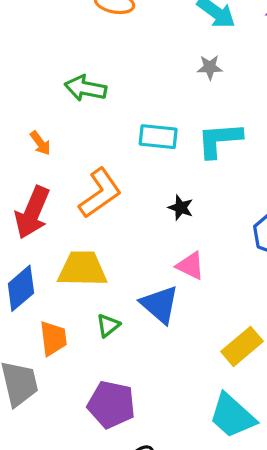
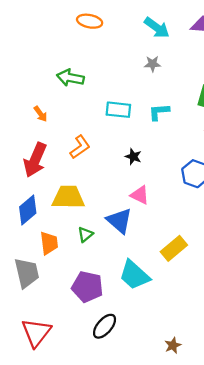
cyan L-shape: (219, 140) -> (159, 112), size x0.7
orange L-shape: (100, 193) -> (80, 147), size x0.7
cyan trapezoid: (232, 416) -> (134, 275), moved

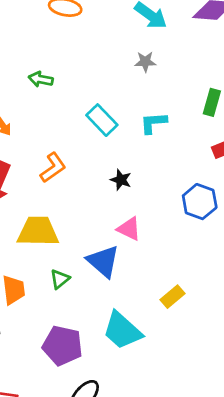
green arrow: (70, 78) -> (41, 79), size x0.7
cyan rectangle: (118, 110) -> (102, 120), turned 40
yellow rectangle: (174, 248) -> (173, 297), size x0.7

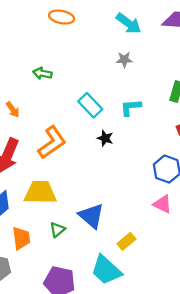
orange L-shape: (53, 168) -> (52, 142), size x1.4
black star: (121, 180) -> (105, 138), moved
pink triangle: (129, 229) -> (163, 204), moved
yellow rectangle: (173, 297) -> (126, 241), moved

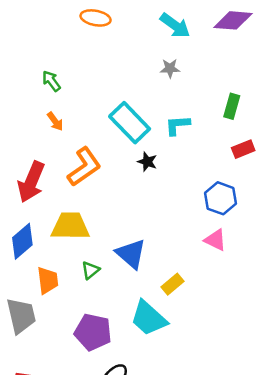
green arrow: (42, 73) -> (51, 81), moved, turned 42
cyan rectangle: (90, 105) -> (130, 123), size x1.4
orange arrow: (13, 110) -> (55, 121), moved

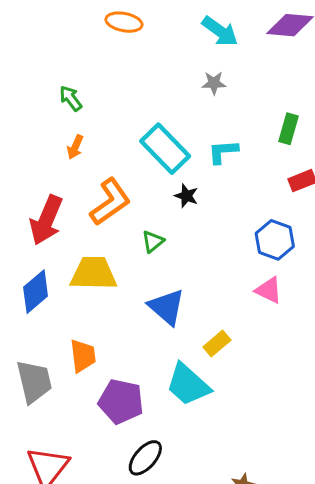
orange arrow: (55, 121) -> (75, 147), turned 60
green triangle: (90, 270) -> (153, 241), moved
orange trapezoid: (48, 280) -> (83, 356), moved

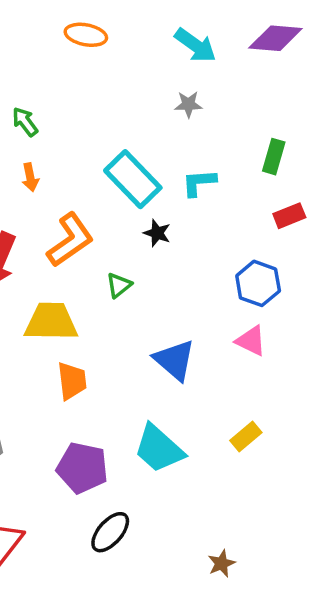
orange arrow: (75, 147) -> (30, 177), turned -35
blue triangle: (167, 307) -> (175, 360), moved
yellow rectangle: (217, 344) -> (246, 437), moved
orange trapezoid: (83, 356) -> (72, 381), moved

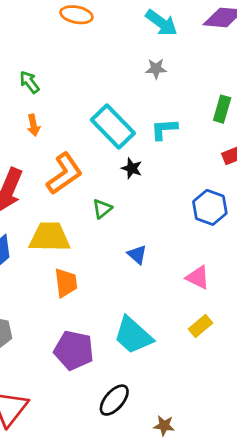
pink triangle: (251, 341) -> (198, 277), moved
blue triangle: (175, 360) -> (137, 255), moved, size x0.6
black ellipse: (110, 532) -> (114, 400), moved
brown star: (221, 563) -> (164, 426), moved, turned 30

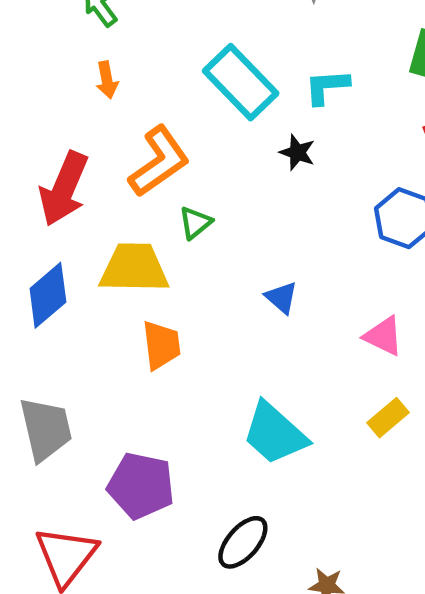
black star: (132, 168) -> (297, 152), moved
green triangle: (102, 209) -> (195, 223), moved
purple pentagon: (74, 350) -> (141, 486), moved

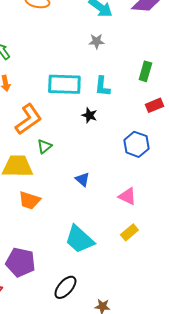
cyan rectangle: (241, 82) -> (64, 84), turned -44
cyan L-shape: (327, 87) -> (102, 86), turned -80
orange trapezoid: (161, 345) -> (29, 200), turned 115

